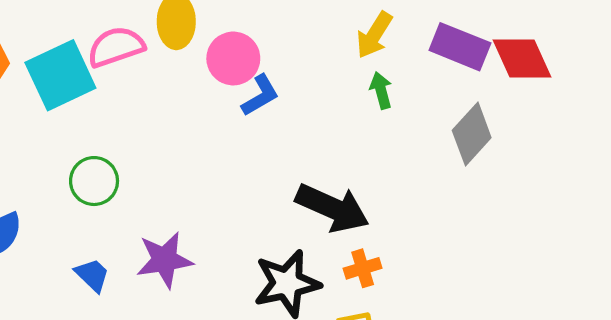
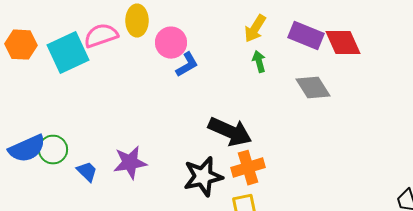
gray diamond: (472, 134) -> (313, 88), turned -75
green circle: (94, 181) -> (53, 150), moved
orange cross: (363, 268) -> (248, 168), size x1.5

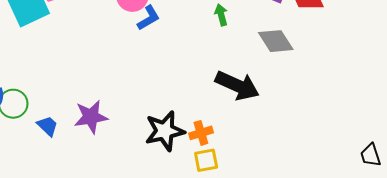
black arrow: (230, 132) -> (237, 85), moved
orange cross: (248, 168) -> (201, 133), moved, size x0.7

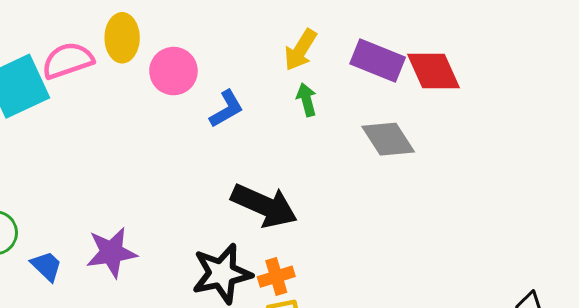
blue L-shape: (148, 18) -> (226, 109), moved
black arrow: (237, 85) -> (264, 206), moved

